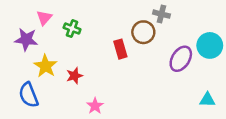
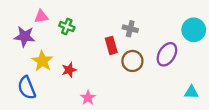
gray cross: (161, 14) -> (130, 29), moved
pink triangle: (44, 18) -> (41, 16), turned 40
brown circle: (143, 32) -> (132, 61), moved
cyan circle: (210, 45) -> (194, 30), moved

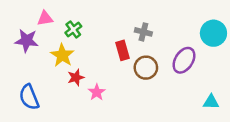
green cross: (67, 26) -> (73, 30), turned 32
yellow star: (42, 61) -> (62, 55), moved
pink star: (88, 98) -> (97, 92), moved

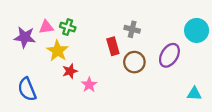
pink triangle: (45, 18) -> (46, 27), moved
green cross: (73, 30) -> (68, 27), turned -35

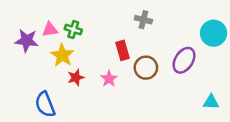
gray cross: (132, 29) -> (143, 20), moved
pink star: (89, 85) -> (109, 79), moved
blue semicircle: (27, 89) -> (45, 105), moved

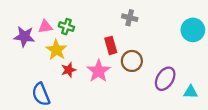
purple ellipse: (184, 60) -> (165, 79), moved
pink star: (109, 79) -> (99, 71), size x1.5

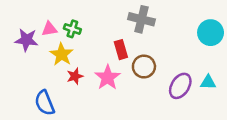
gray cross: (130, 18) -> (141, 19), size x1.5
cyan triangle: (191, 92) -> (208, 82), moved

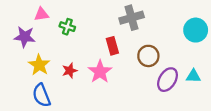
gray cross: (141, 19) -> (132, 18), turned -30
pink triangle: (49, 29) -> (41, 14), moved
yellow star: (62, 54) -> (39, 65), moved
brown circle: (144, 67) -> (148, 56), moved

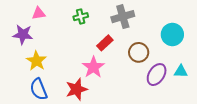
green cross: (67, 27) -> (81, 17), moved, turned -32
cyan circle: (196, 30) -> (172, 34), moved
red rectangle: (112, 46) -> (105, 43), turned 63
red star: (70, 71) -> (76, 89), moved, size x1.5

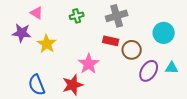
pink triangle: (39, 13) -> (37, 13), turned 40
red rectangle: (105, 43) -> (111, 41), moved, turned 56
yellow star: (36, 61) -> (47, 44), moved

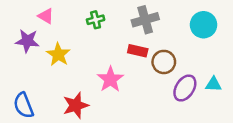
cyan circle: (164, 33) -> (204, 25), moved
blue semicircle: (37, 85) -> (24, 105), moved
red star: (73, 85) -> (76, 105), moved

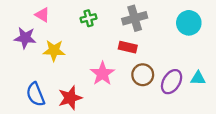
yellow star: (58, 55) -> (54, 51), turned -30
brown circle: (164, 62) -> (143, 75), moved
blue semicircle: (24, 105) -> (36, 94), moved

